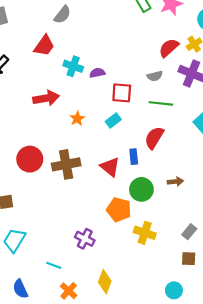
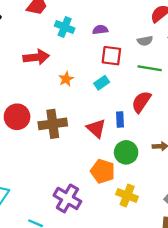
purple semicircle: (97, 73) -> (100, 30), moved
purple cross: (85, 239) -> (67, 198), size x1.4

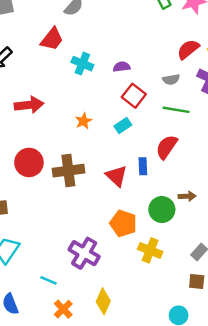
red square: (111, 56) -> (134, 96), turned 30
red arrow: (36, 57) -> (29, 105), moved
green circle: (126, 152) -> (162, 210), moved

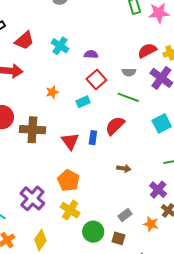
red trapezoid: (52, 39) -> (24, 41), moved
green circle: (162, 210) -> (93, 232), moved
yellow cross: (150, 250) -> (70, 210), moved

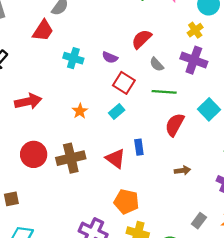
red trapezoid: (24, 41) -> (43, 31), moved
red semicircle: (147, 51) -> (142, 39), moved
purple semicircle: (91, 54) -> (110, 57), turned -144
gray semicircle: (129, 72) -> (157, 64), turned 64
red semicircle: (115, 126) -> (175, 125), moved

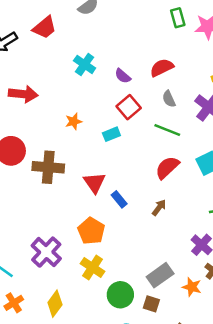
red trapezoid: (43, 31) -> (45, 28), moved
blue rectangle: (139, 147) -> (119, 199), moved, turned -49
brown arrow: (182, 170) -> (159, 207), moved, turned -63
gray rectangle: (199, 221) -> (160, 275), size x1.5

